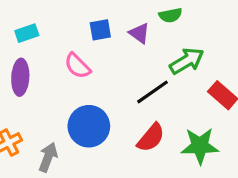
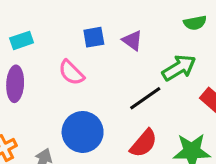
green semicircle: (170, 15) -> (195, 23), moved

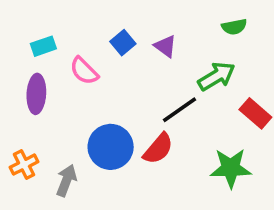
blue square: (94, 37) -> (123, 43), turned -30
pink semicircle: (71, 73) -> (84, 71), moved
red semicircle: (144, 143) -> (158, 149), moved

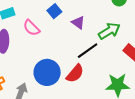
purple triangle: (165, 46) -> (78, 23), moved

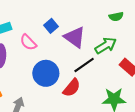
purple triangle: (78, 23) -> (75, 37), size x1.6
blue circle: (47, 72) -> (46, 73), moved

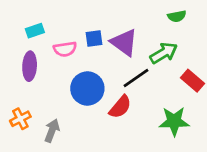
blue square: (51, 26) -> (94, 39), moved, turned 32
pink semicircle: (28, 42) -> (65, 49), turned -54

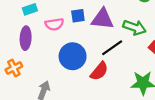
purple triangle: (124, 42) -> (102, 19), turned -30
green arrow: (164, 53) -> (134, 27), turned 50
orange cross: (20, 119) -> (14, 68), moved

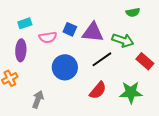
blue square: (78, 16) -> (70, 29), turned 32
red semicircle: (99, 71) -> (98, 90), moved

